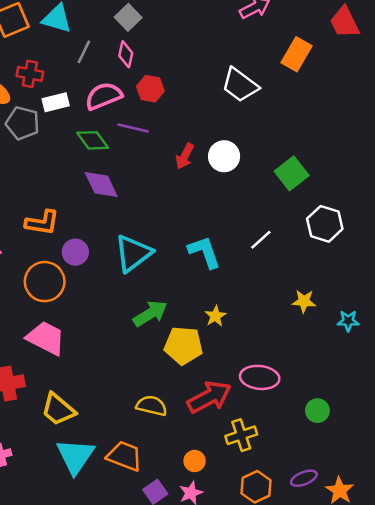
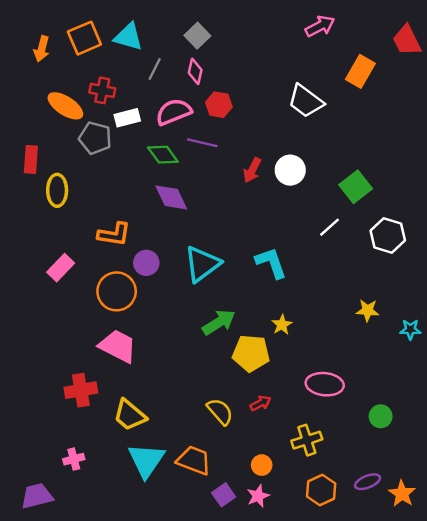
white line: (261, 240) -> (329, 227), moved
red arrow: (209, 397) -> (260, 403), moved, size x0.5
yellow semicircle: (152, 406) -> (220, 412), turned 36

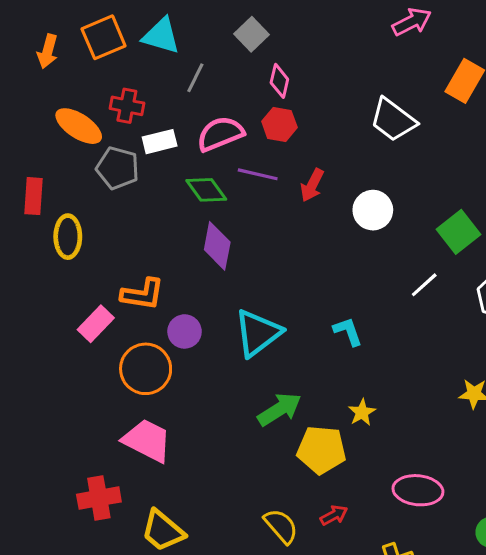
pink diamond: (195, 71) -> (279, 81), moved
red arrow: (252, 170) -> (312, 185), moved
purple diamond: (171, 197) -> (217, 246), turned 36
cyan L-shape: (271, 263) -> (348, 331), size x0.7
pink rectangle: (61, 268) -> (96, 324), moved

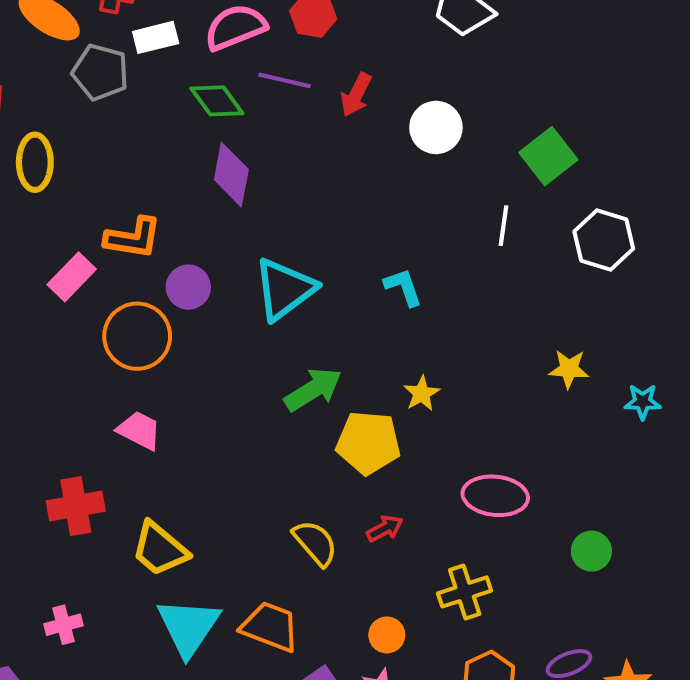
white line: (424, 285) -> (503, 226), turned -40
pink trapezoid: (147, 440) -> (139, 430), size x0.7

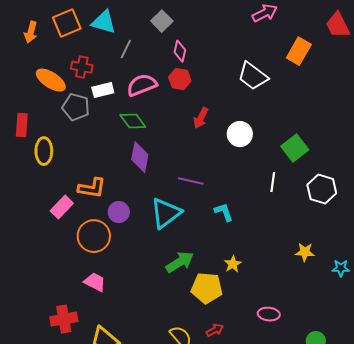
purple line: (284, 80) -> (191, 181), moved
pink ellipse: (495, 496) -> (269, 314), size x0.7

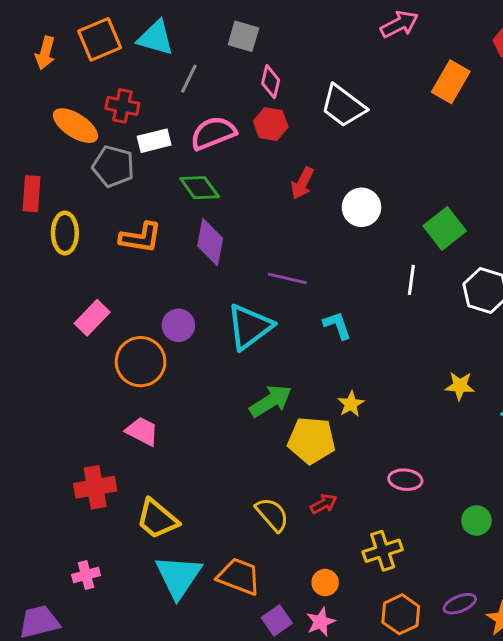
gray square: (162, 21) -> (243, 36), turned -30
white trapezoid: (253, 76) -> (343, 106), moved
orange L-shape: (92, 188) -> (141, 238), moved

